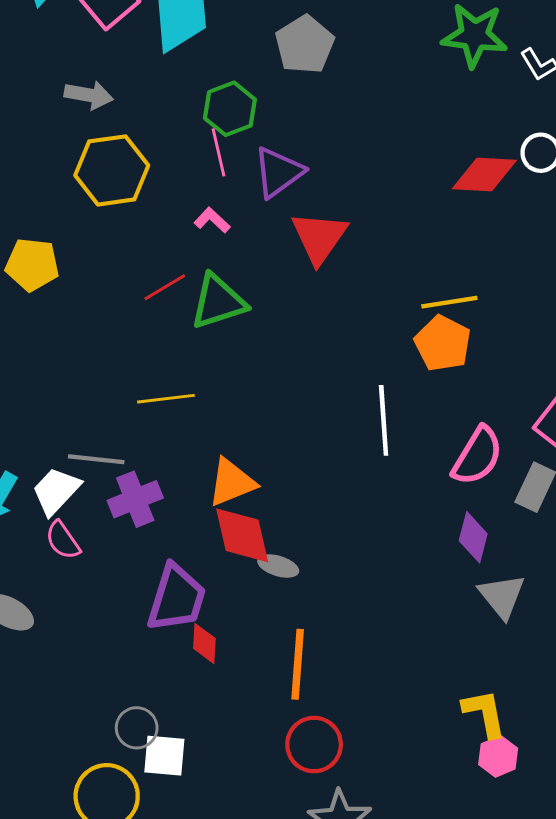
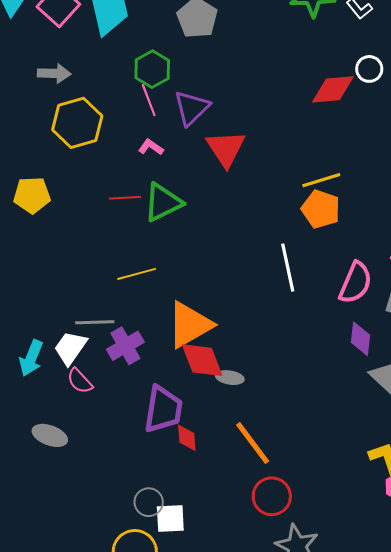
red line: (165, 287) -> (125, 198), turned 36
orange triangle: (232, 482) -> (190, 325), size x1.4
orange line: (298, 664) -> (253, 443), turned -33

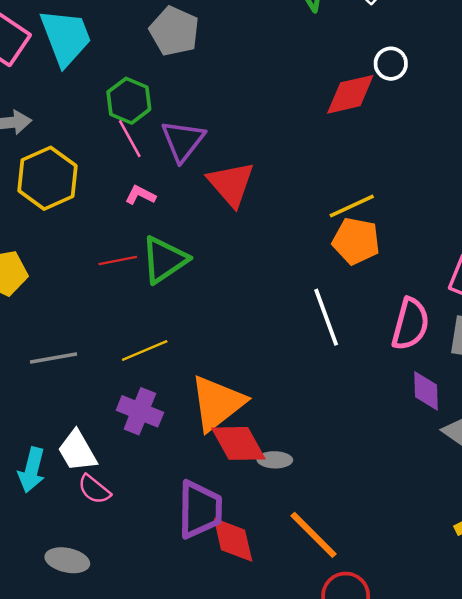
gray line: (95, 322) -> (54, 358), moved
purple cross: (125, 346) -> (140, 411), moved, turned -30
white trapezoid: (70, 348) -> (77, 451), turned -57
red diamond: (187, 438) -> (233, 540), size x1.5

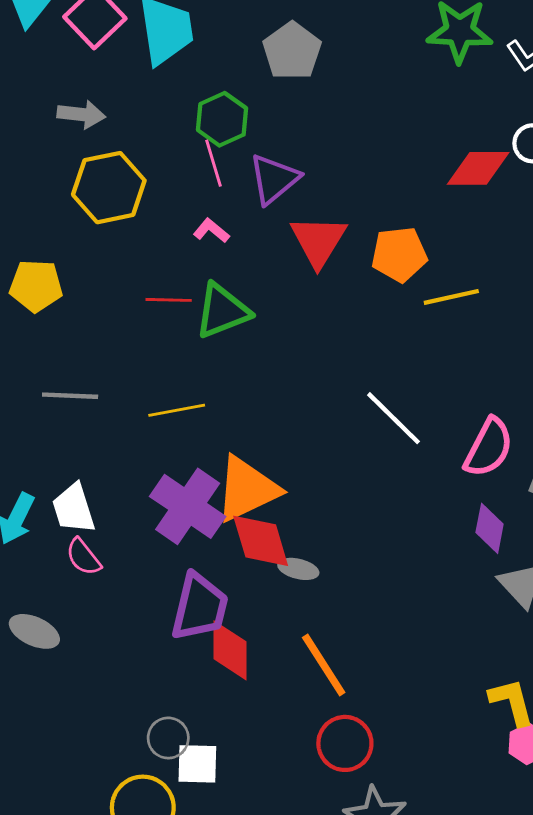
orange pentagon: (356, 241) -> (399, 254), moved, turned -30
white line: (326, 317) -> (394, 418), turned -38
purple cross: (140, 411) -> (188, 506), moved, size x1.4

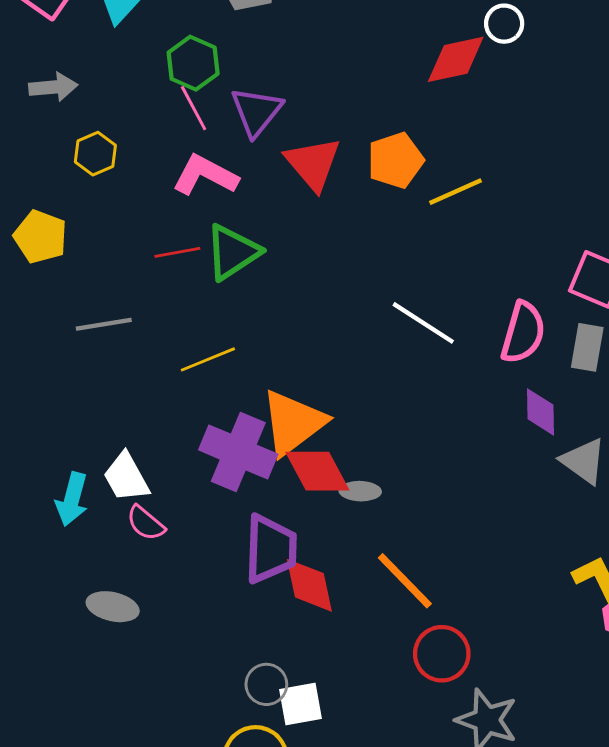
yellow hexagon: (109, 188) -> (95, 154), size x0.6
pink L-shape: (211, 231) -> (205, 175), size x1.8
yellow pentagon: (36, 286) -> (40, 237), moved, turned 30
gray line: (70, 396) -> (104, 324), moved

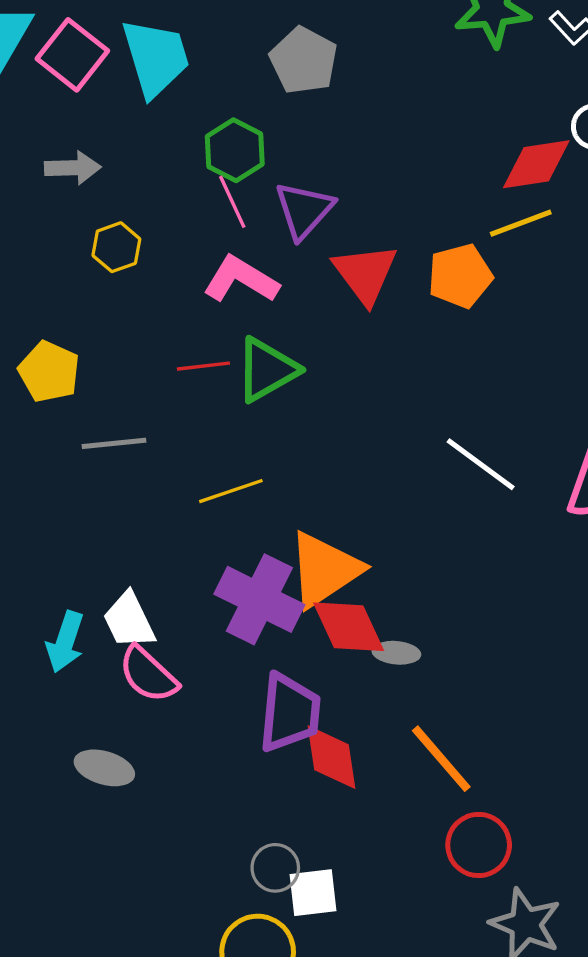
yellow line: (456, 192) -> (521, 223), moved
yellow pentagon: (40, 237) -> (49, 372), moved
pink semicircle: (146, 523) -> (148, 674), size x1.4

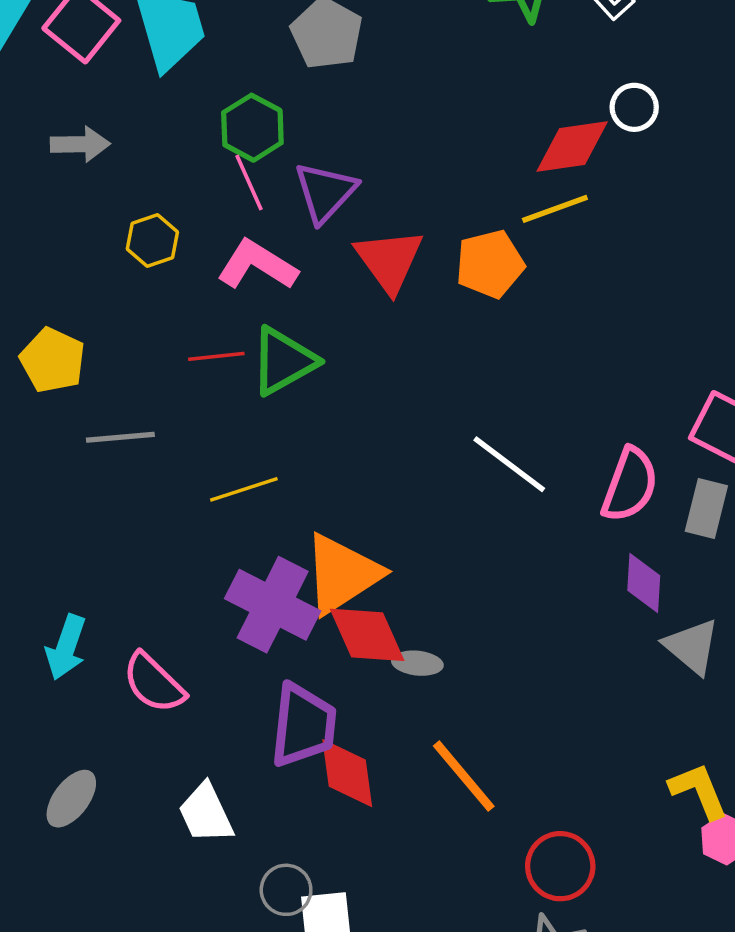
yellow hexagon: (116, 247) -> (152, 240), moved
white trapezoid: (129, 620) -> (206, 813), moved
gray ellipse: (104, 768) -> (71, 799), moved, turned -70
red circle: (479, 845) -> (560, 866), moved

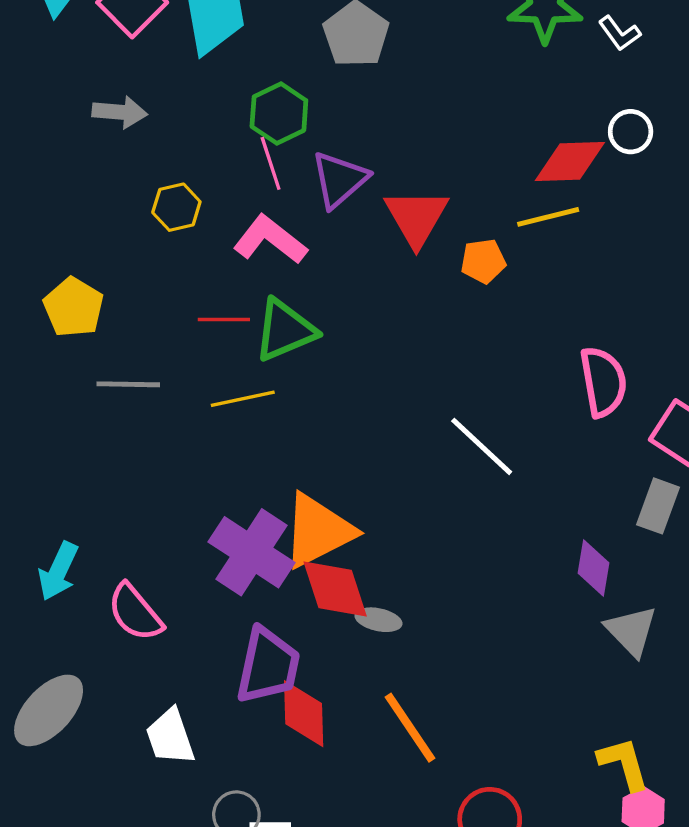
red triangle: (389, 260) -> (416, 217), moved
orange pentagon: (490, 264) -> (483, 261), size x0.7
pink semicircle: (630, 485) -> (603, 382), moved, turned -36
yellow line: (244, 489) -> (243, 399), moved
gray ellipse: (71, 799) -> (49, 710), size x1.4

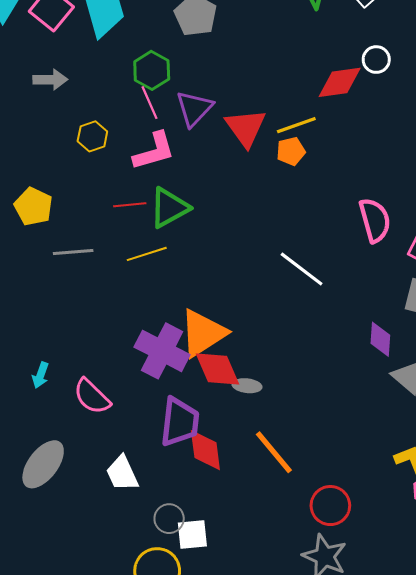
yellow line: (548, 217) -> (296, 125), moved
pink L-shape: (270, 240) -> (154, 151), turned 132
cyan arrow: (58, 571) -> (40, 375), size x0.7

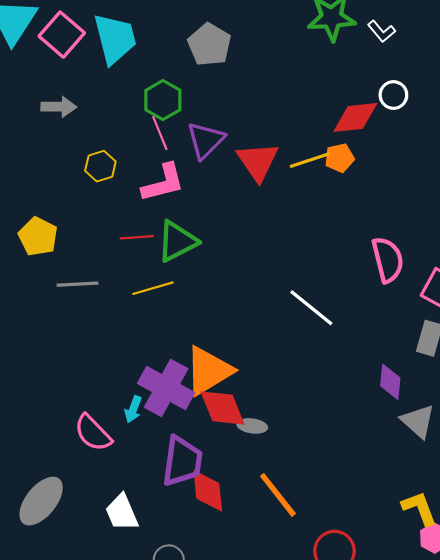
orange pentagon: (291, 151) -> (339, 158), moved
cyan arrow: (40, 375) -> (133, 409), moved

